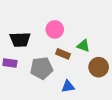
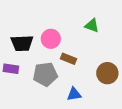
pink circle: (55, 29) -> (51, 39), moved
green triangle: (83, 46) -> (92, 25), moved

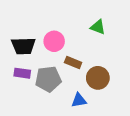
purple rectangle: (11, 69) -> (22, 73), moved
brown circle: (107, 73) -> (98, 78), moved

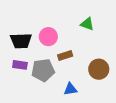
brown rectangle: (73, 63) -> (65, 56), turned -40
brown circle: (98, 78) -> (99, 69), moved

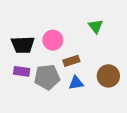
green triangle: (87, 24) -> (96, 26), turned 32
blue triangle: (70, 89) -> (76, 83), moved

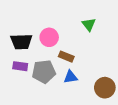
brown rectangle: (71, 61) -> (66, 57), turned 40
brown circle: (108, 76) -> (105, 88), moved

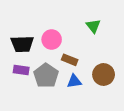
gray pentagon: (44, 72) -> (46, 76), turned -30
brown circle: (105, 88) -> (104, 74), moved

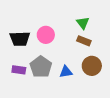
brown rectangle: (70, 60) -> (84, 41), moved
purple rectangle: (21, 70) -> (19, 70), moved

